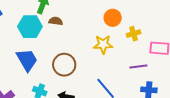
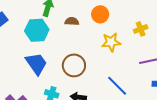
orange circle: (113, 18) -> (100, 14), moved
brown semicircle: (56, 21) -> (72, 21), moved

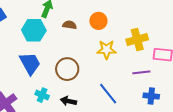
yellow cross: (141, 29) -> (137, 39), size x1.5

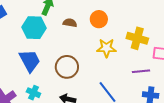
yellow cross: (137, 39) -> (137, 38), turned 30
cyan cross: (42, 95) -> (33, 93), moved

